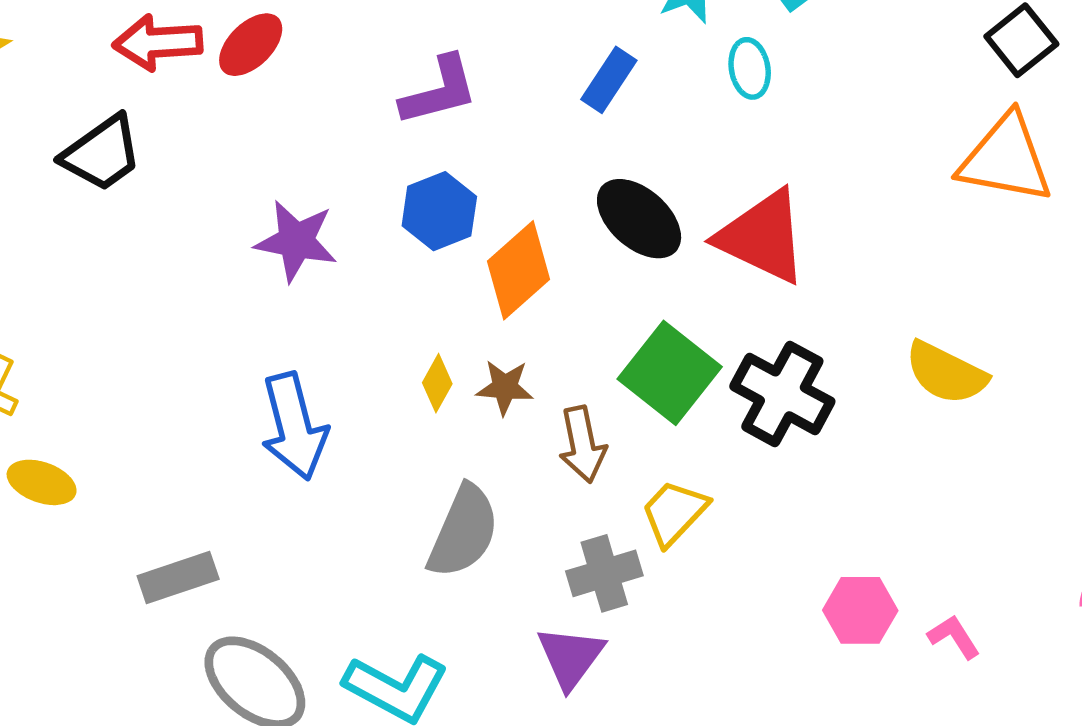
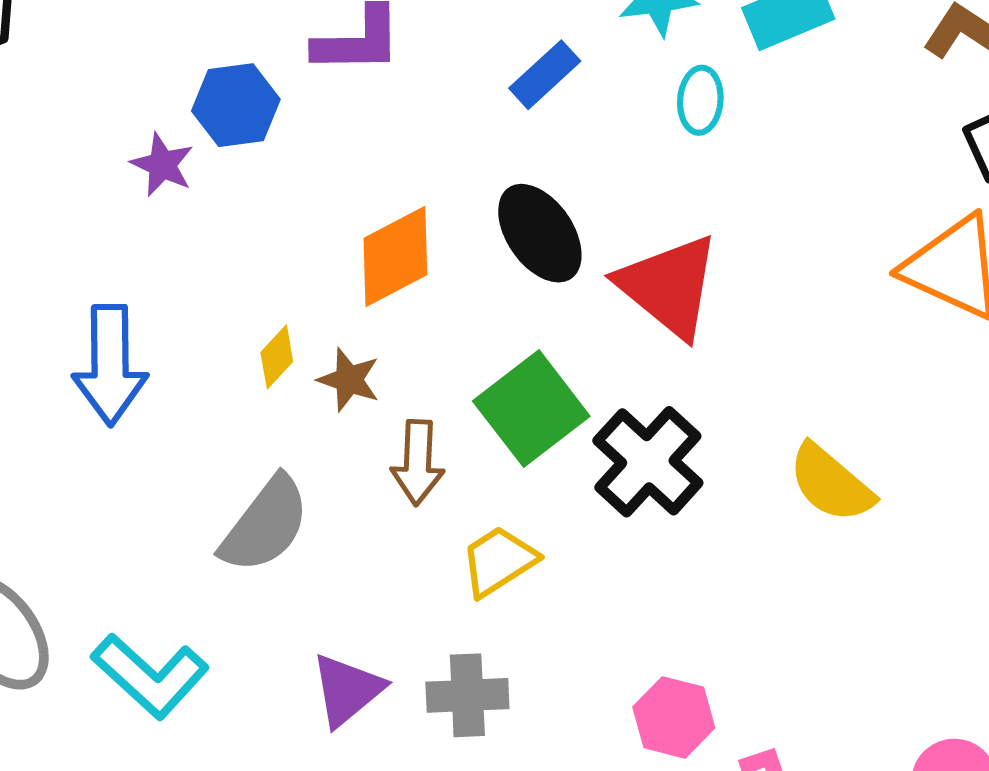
blue hexagon: (439, 211) -> (236, 105), moved
purple star: (296, 241) -> (162, 165), size x0.7
gray cross: (604, 573) -> (467, 695), moved

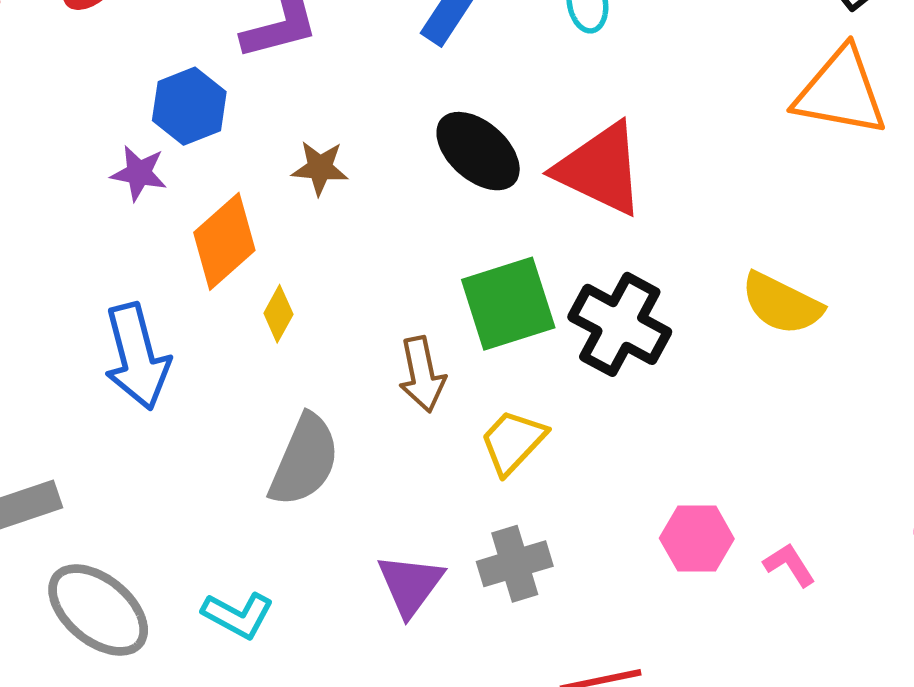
orange diamond: (395, 256) -> (224, 241), moved
brown star: (349, 380) -> (320, 168), moved
green square: (531, 409) -> (508, 304), turned 34
cyan L-shape: (150, 676) -> (238, 615), size x0.7

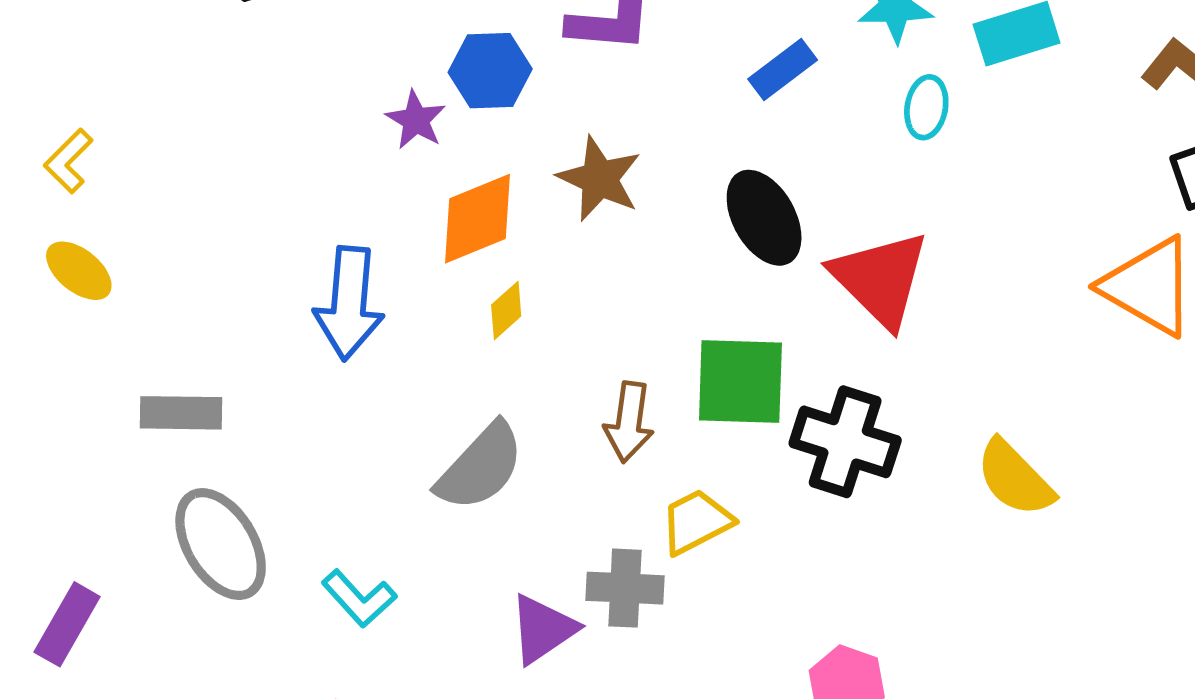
brown star: (320, 168) -> (599, 179), size x1.4
black cross: (620, 324) -> (845, 442), turned -30
gray cross: (515, 564) -> (625, 588), moved

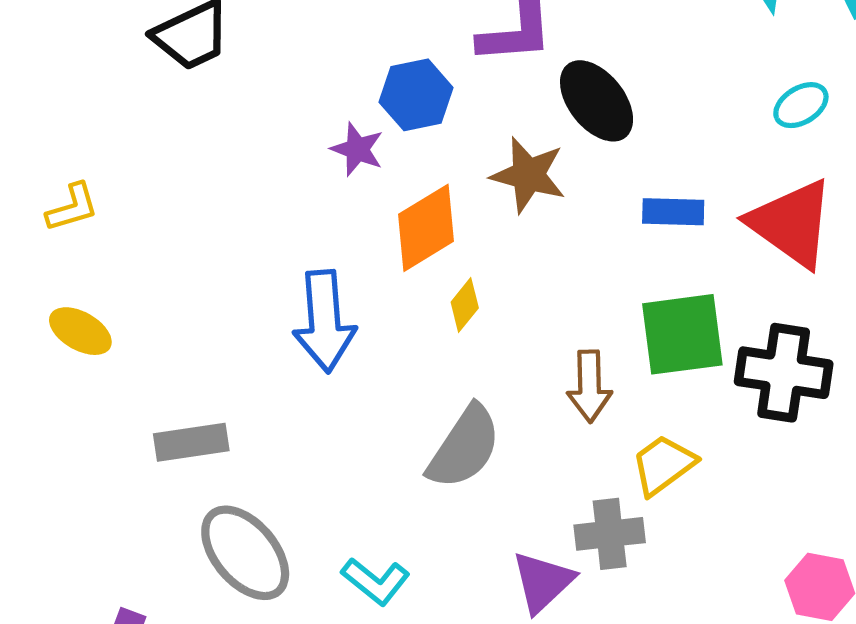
blue rectangle: (783, 70) -> (673, 212), moved, turned 48
cyan ellipse: (926, 107) -> (801, 105), moved, turned 58
yellow L-shape: (68, 161) -> (72, 207), moved, turned -142
black ellipse: (764, 218) -> (597, 101), moved

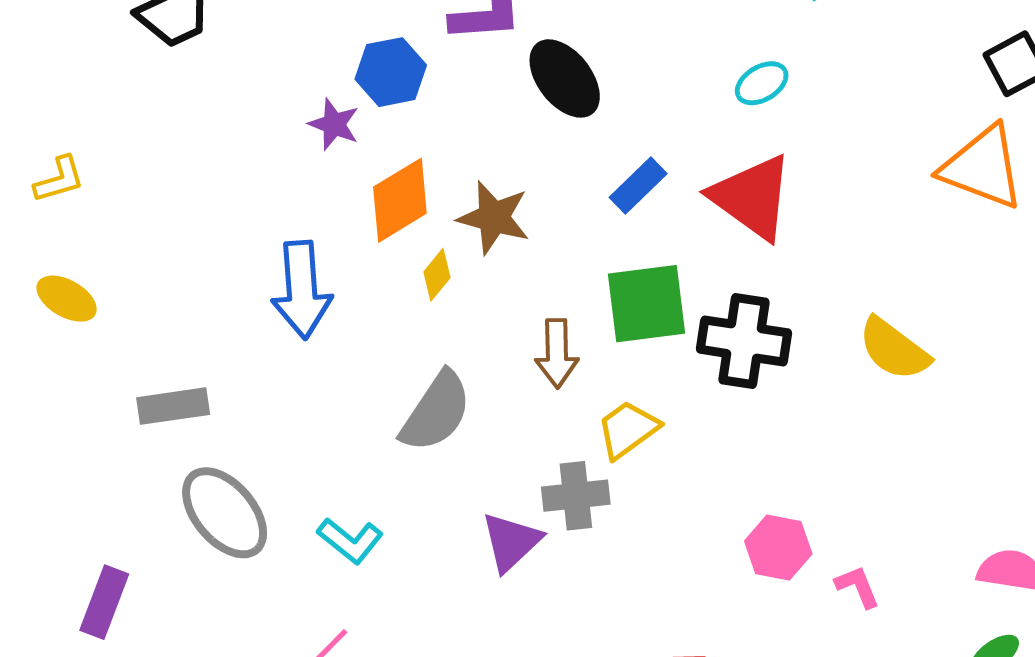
brown star: (528, 175) -> (494, 218), moved
blue rectangle: (673, 212) -> (638, 186), turned -46

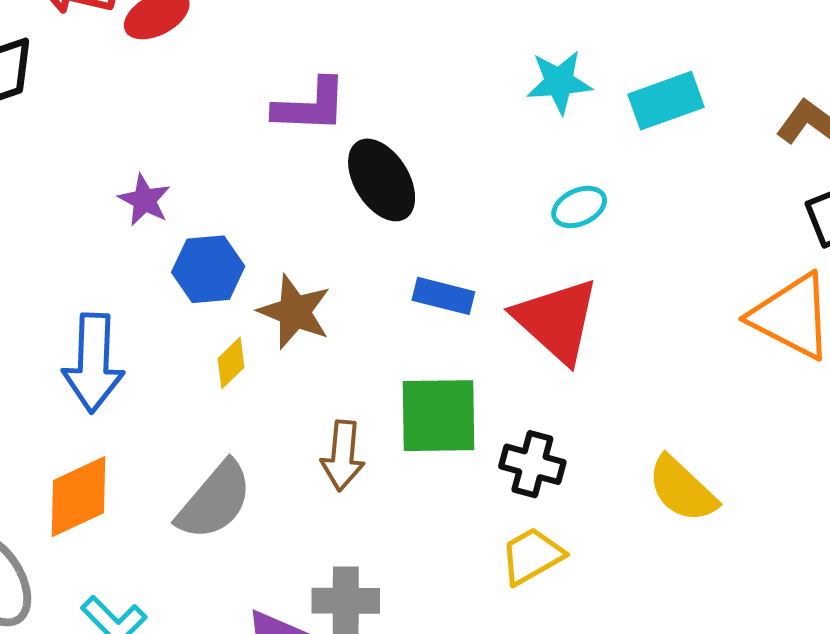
blue hexagon: (391, 72) -> (208, 269), moved
blue rectangle: (638, 186) -> (443, 296), turned 52
orange diamond: (400, 200) -> (78, 497), moved
black cross: (744, 341) -> (532, 464), size x0.7
yellow trapezoid: (628, 429) -> (532, 556), moved

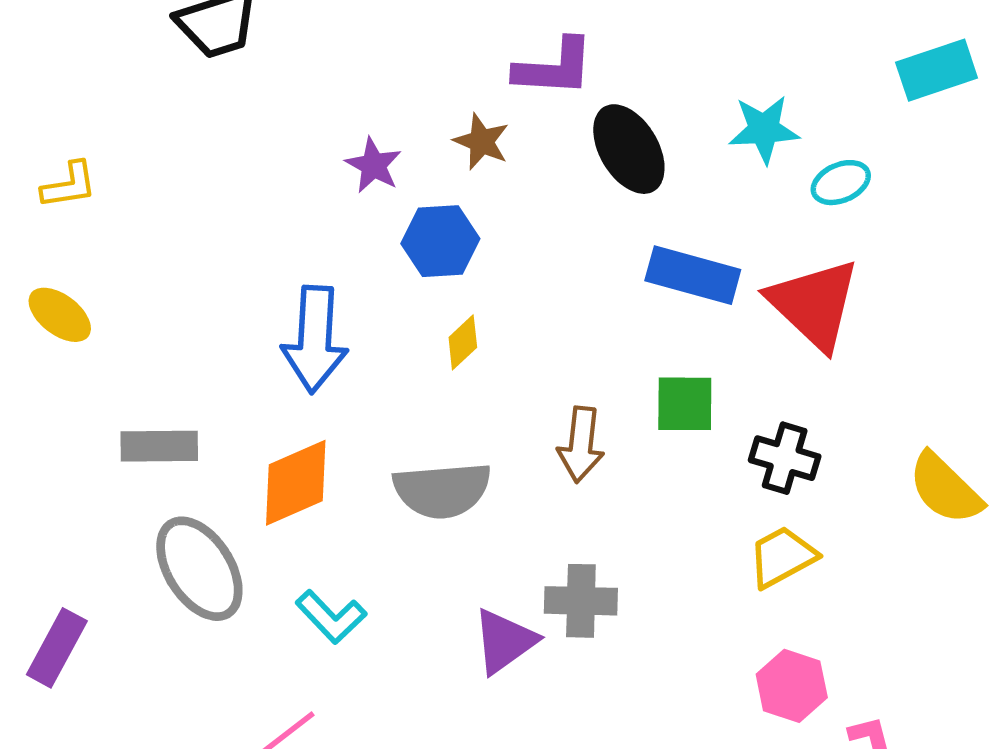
cyan star: (559, 82) -> (764, 129), moved
blue rectangle: (443, 296) -> (693, 275), size x1.4
brown star: (295, 312) -> (481, 142), moved, size x0.7
green square: (439, 416) -> (685, 404), size x0.7
gray semicircle: (215, 501) -> (442, 490), turned 44

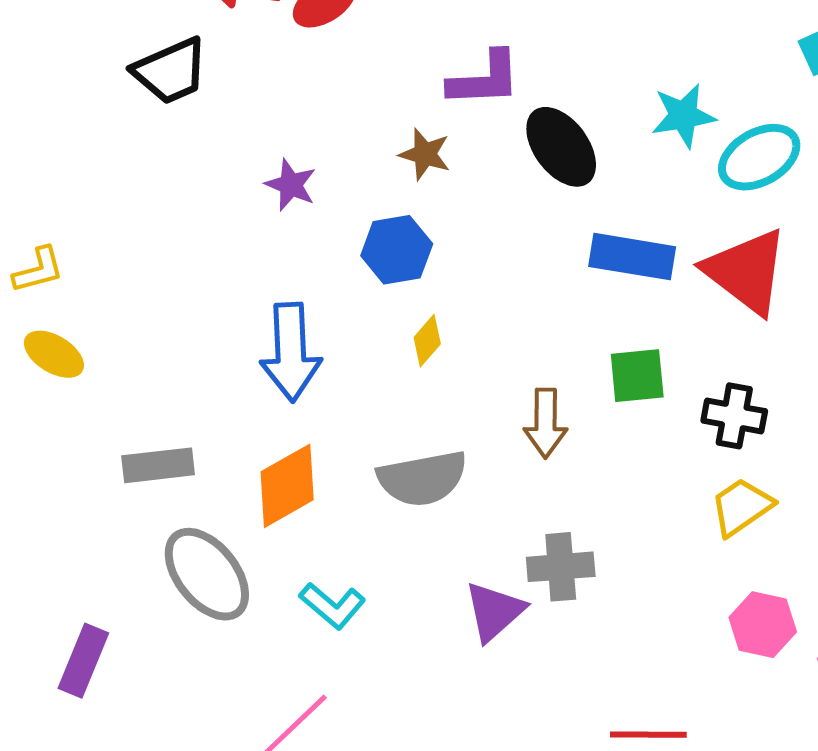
purple star: (373, 165) -> (291, 185), moved
cyan ellipse: (841, 183) -> (759, 157), size x1.5
yellow L-shape: (69, 185) -> (38, 270), moved

